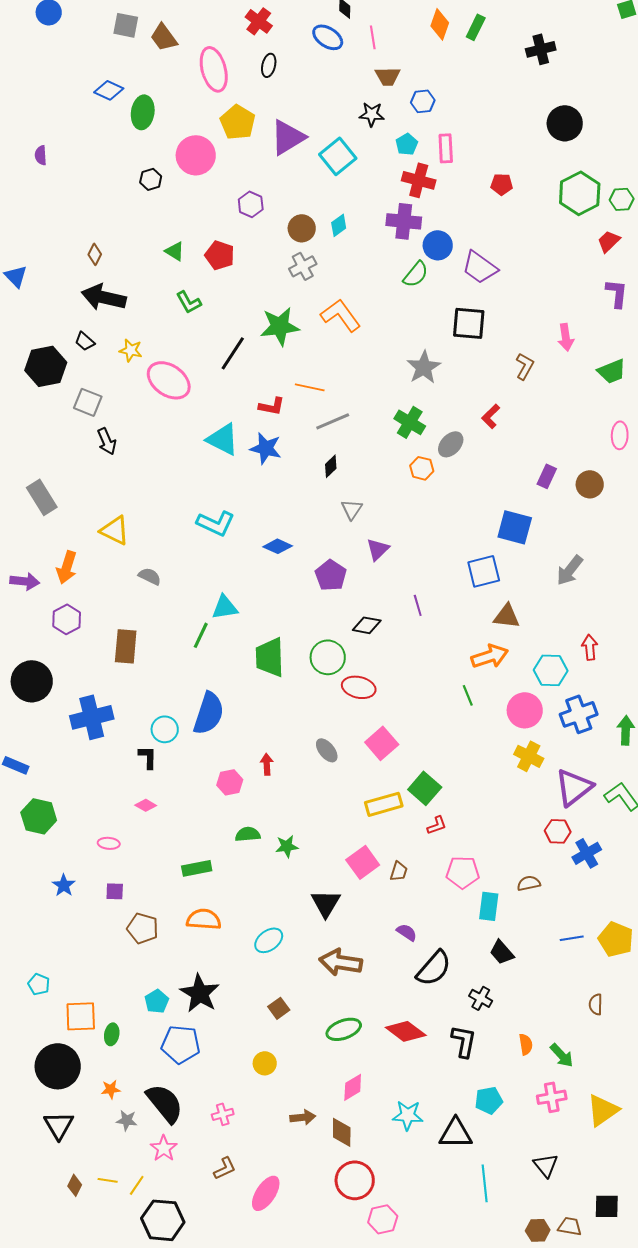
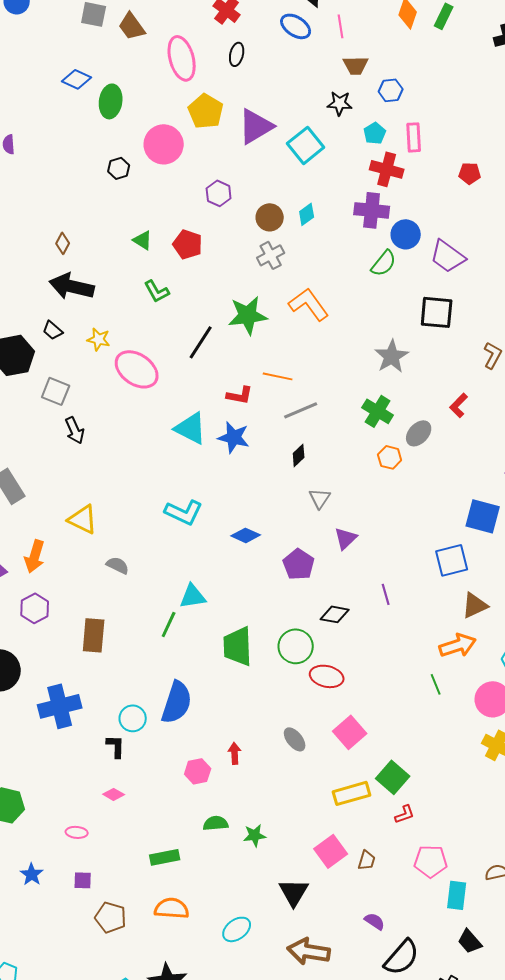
brown triangle: (507, 616) -> (475, 605), turned -32

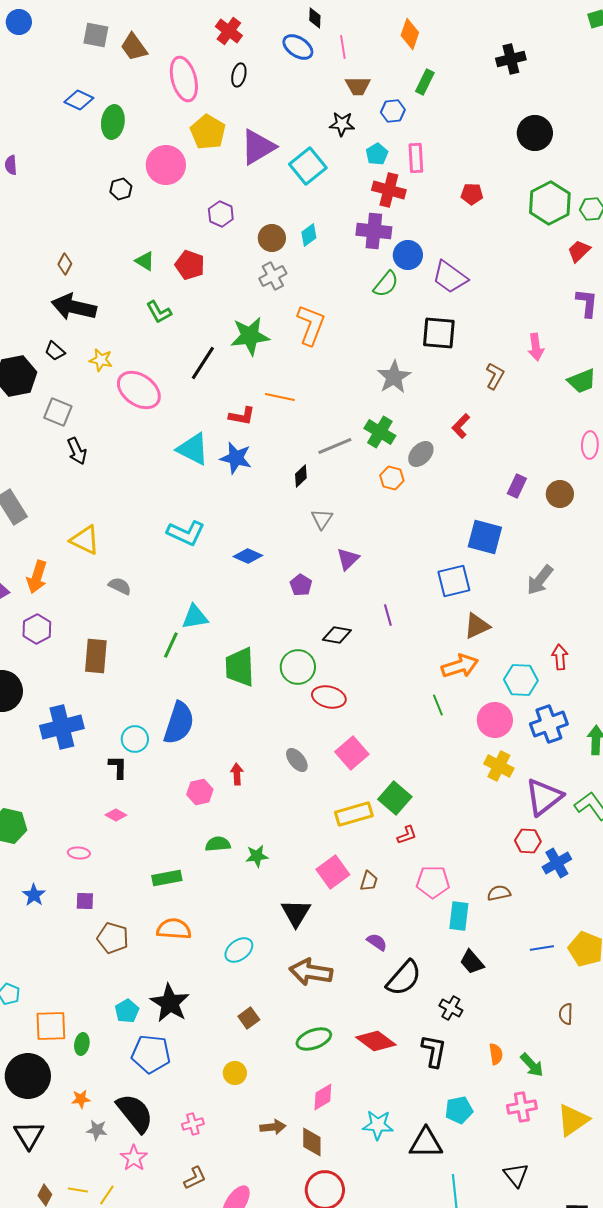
green rectangle: (444, 16) -> (425, 82), moved
orange L-shape: (309, 304) -> (311, 325), turned 57
gray line: (301, 410) -> (335, 446), moved
purple pentagon: (299, 564) -> (301, 585), size x0.7

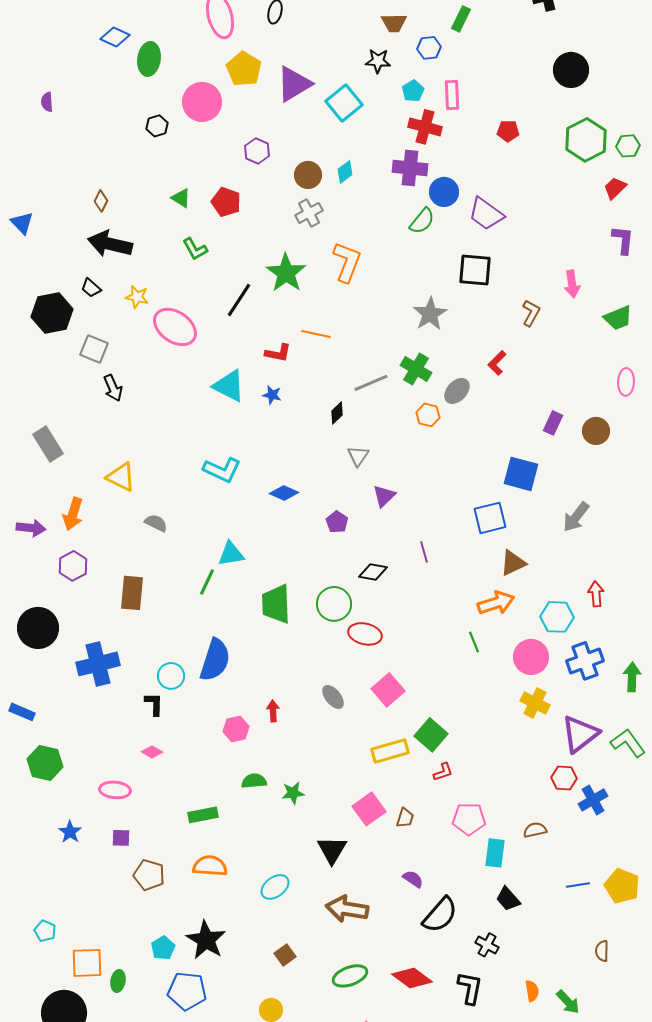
green star: (250, 336) -> (286, 273), turned -30
blue star: (236, 458) -> (272, 395), size x0.6
pink ellipse: (79, 853) -> (115, 790), size x1.4

